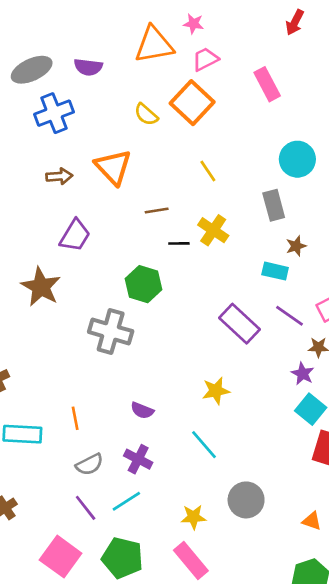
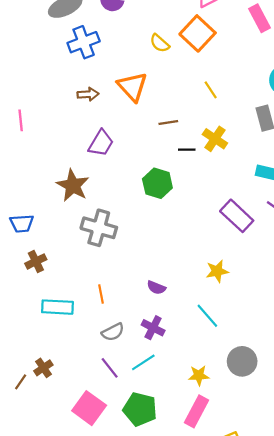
gray cross: (111, 332) -> (99, 228), moved
pink rectangle: (191, 560) -> (197, 411), turned 68

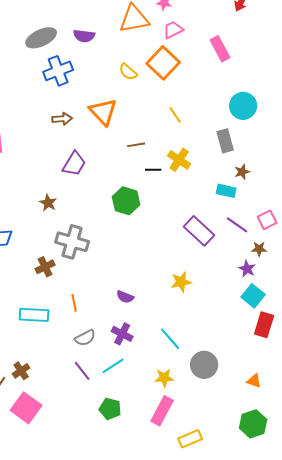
brown star: (73, 185) -> (48, 203), size x0.6
brown cross: (36, 261) -> (45, 267), moved
cyan line: (207, 316) -> (170, 339), moved
pink square: (89, 408) -> (26, 408), moved
green pentagon: (140, 409) -> (110, 409), size x0.7

